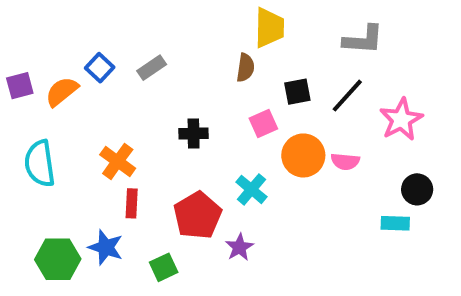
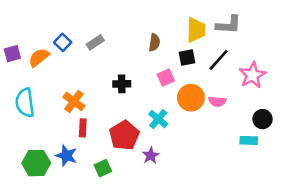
yellow trapezoid: (269, 28) -> (196, 30), moved

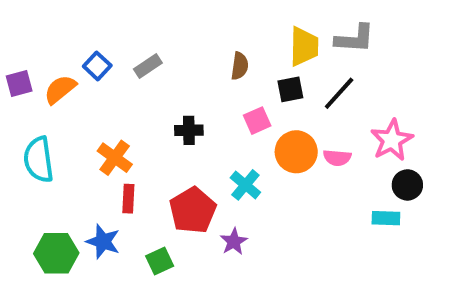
pink star: (252, 75) -> (392, 140), moved

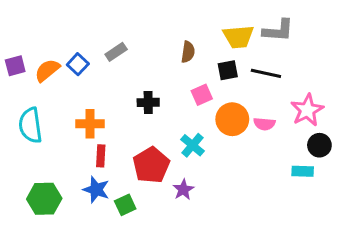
yellow trapezoid: (304, 46) -> (238, 37), turned 84
blue square: (97, 66) -> (78, 64), moved
black line: (339, 93) -> (266, 73), turned 60
orange cross: (115, 158) -> (90, 124), turned -36
blue star: (103, 242) -> (96, 190), moved

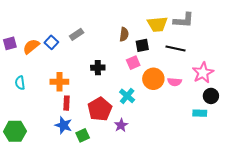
black square: (228, 70) -> (142, 45), moved
cyan semicircle: (30, 125) -> (20, 83), size x0.6
green hexagon: (44, 199) -> (15, 131), moved

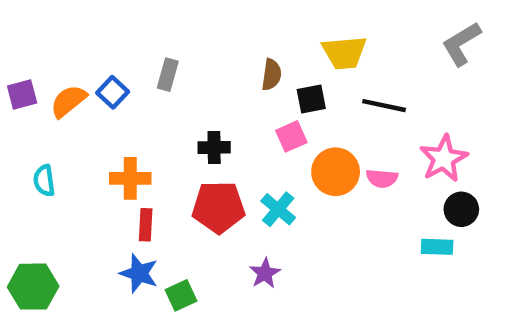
gray L-shape: (184, 20) -> (461, 44), moved, turned 145
gray rectangle: (77, 34) -> (168, 75), turned -40
red pentagon: (100, 109) -> (219, 207), moved, turned 30

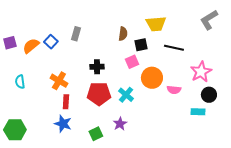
orange cross: (130, 178) -> (59, 81), turned 30
pink semicircle: (382, 178) -> (174, 90), moved
green square: (181, 295) -> (96, 134), moved

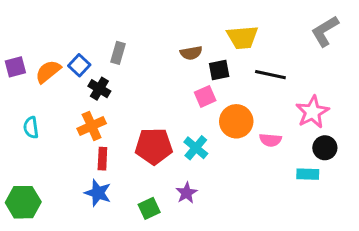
brown semicircle: (123, 34) -> (191, 53), turned 72
black cross: (97, 67) -> (99, 89), moved, turned 32
orange cross: (59, 81) -> (92, 126), turned 36

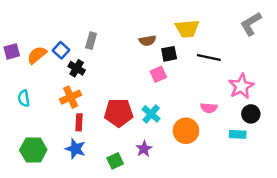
orange circle: (236, 121) -> (186, 131), moved
green hexagon: (23, 202) -> (33, 150), moved

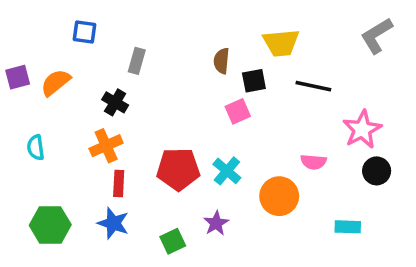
brown semicircle: (147, 41) -> (221, 61), turned 105
blue square: (61, 50) -> (84, 32), moved, turned -35
cyan rectangle: (238, 134) -> (348, 227), moved

